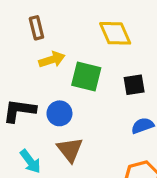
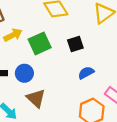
green square: (86, 77) -> (40, 43), turned -30

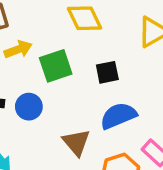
blue semicircle: (86, 73) -> (118, 116), size x1.5
brown triangle: (36, 98) -> (76, 142), moved

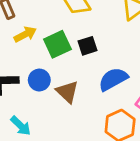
black square: (107, 72) -> (87, 46), moved
brown triangle: (76, 142) -> (67, 92), moved

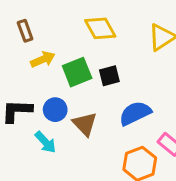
cyan arrow: (21, 126) -> (45, 142), moved

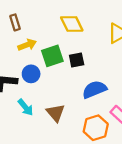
blue circle: (55, 110) -> (31, 74), moved
brown triangle: (85, 124) -> (56, 113), moved

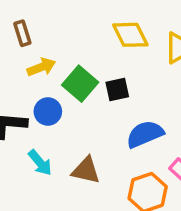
yellow diamond: (72, 24) -> (130, 35), moved
green square: (52, 56) -> (80, 84), turned -30
brown triangle: (56, 113) -> (86, 170), turned -36

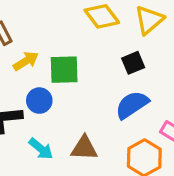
green square: (80, 84) -> (64, 70), turned -32
black square: (117, 89) -> (133, 63), moved

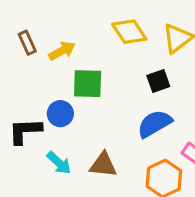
yellow arrow: (26, 61) -> (62, 51), moved

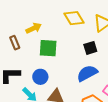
brown rectangle: (27, 43) -> (15, 43), moved
blue circle: (60, 114) -> (40, 77), moved

